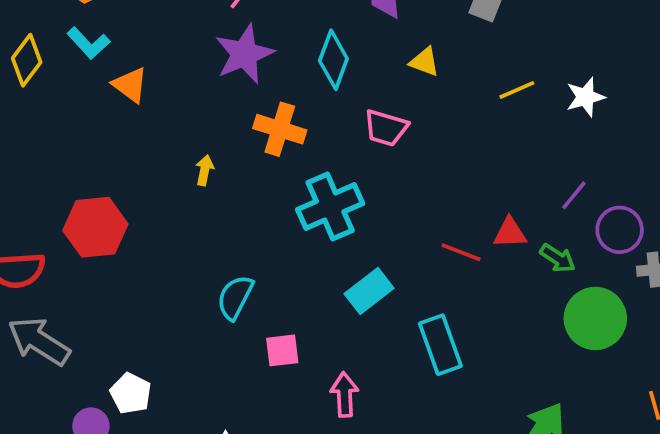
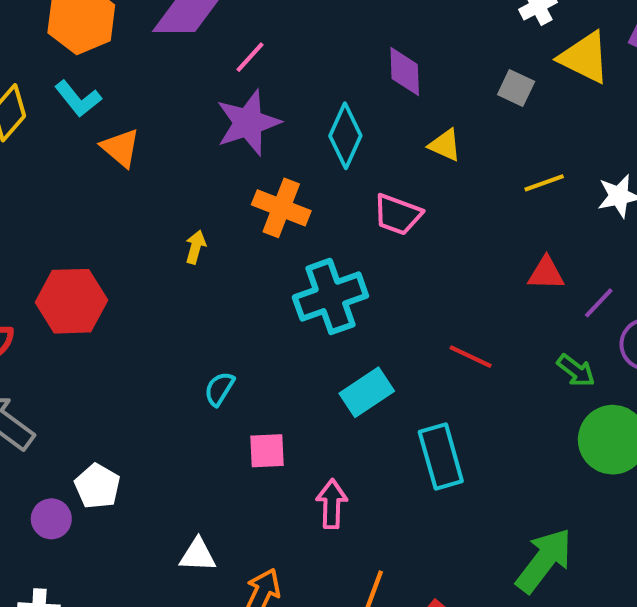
red triangle: (510, 233) -> (546, 273), moved
cyan semicircle: (235, 297) -> (219, 389), size x0.7

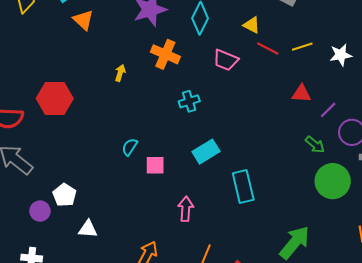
cyan cross: (330, 296) -> (189, 101), size x0.6
red line: (471, 357) -> (268, 49), moved
pink square: (267, 451) -> (155, 165), moved
white triangle: (198, 555) -> (88, 229), moved

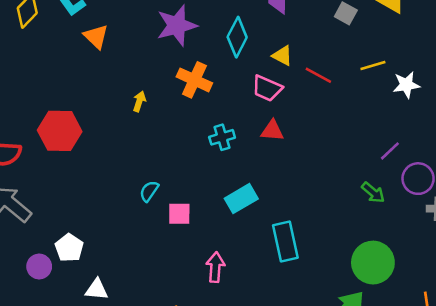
yellow triangle: (252, 25) -> (282, 56), moved
yellow line: (302, 47) -> (373, 65), moved
red triangle: (301, 94) -> (272, 131), moved
green circle: (333, 181) -> (373, 263), moved

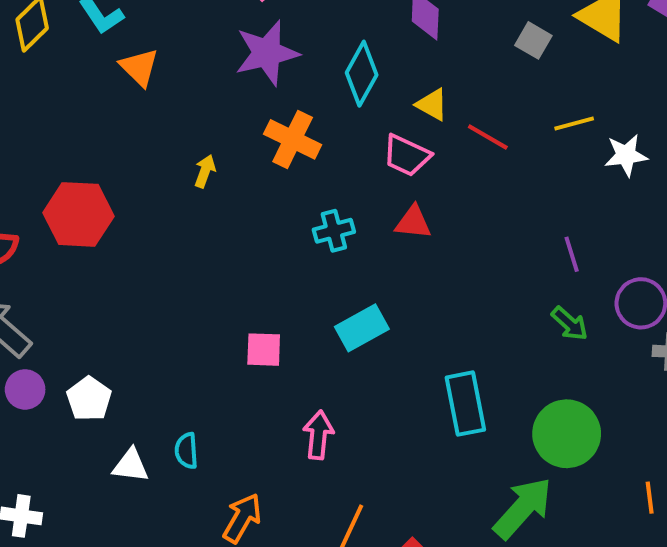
purple line: (390, 151) -> (572, 254), moved, turned -65
cyan semicircle: (149, 191) -> (186, 451), moved, turned -40
cyan rectangle: (285, 241) -> (465, 404), moved
purple circle: (39, 266) -> (25, 389), moved

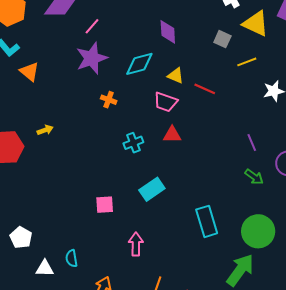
cyan diamond: (362, 74) -> (139, 64), turned 52
yellow line: (574, 123) -> (247, 62), moved
orange cross: (293, 139) -> (109, 100), size x0.6
yellow arrow: (205, 171) -> (45, 130), moved, turned 56

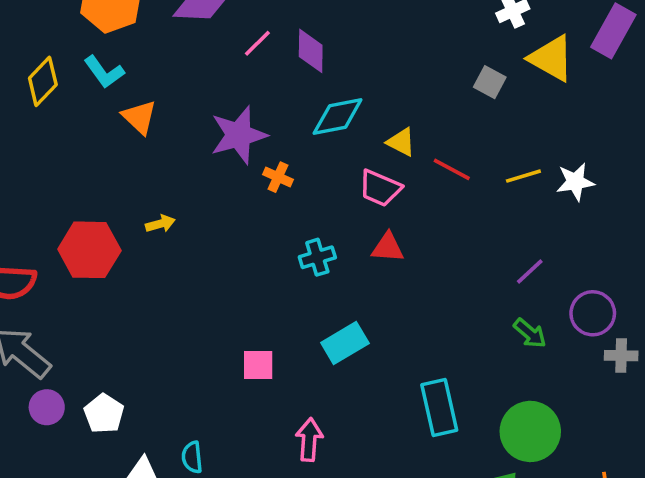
purple diamond: (168, 32) -> (311, 51), moved
purple star: (92, 58) -> (239, 135), moved
yellow line: (247, 62) -> (523, 176), moved
purple line: (252, 143) -> (530, 271), turned 66

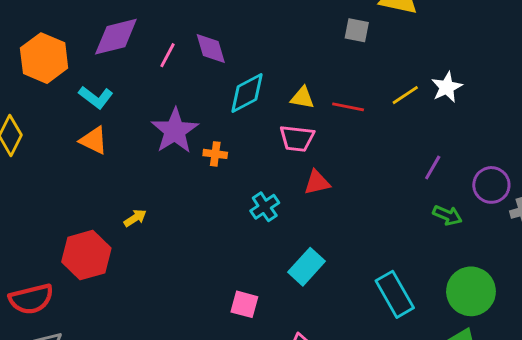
cyan L-shape: (104, 72) -> (96, 97), moved
pink square: (258, 365) -> (244, 304), turned 32

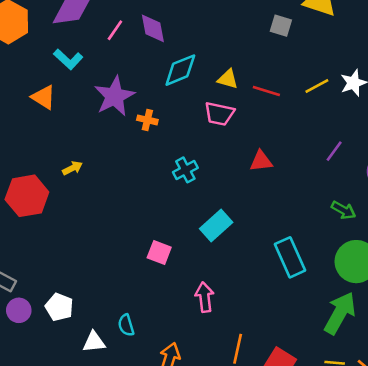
cyan L-shape: (96, 97) -> (68, 59), moved
red triangle: (317, 182) -> (261, 161), moved
green arrow: (447, 215) -> (343, 210), moved

